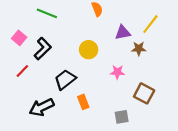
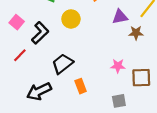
yellow circle: (89, 50) -> (71, 19), moved
pink star: (117, 72) -> (118, 66), moved
brown square: (144, 93) -> (141, 78), turned -30

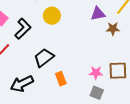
pink star: (118, 66) -> (96, 73), moved
gray square: (119, 101) -> (97, 93), turned 32

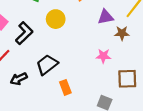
pink star: (96, 73) -> (103, 56), moved
black arrow: (22, 84) -> (19, 79), moved, size x0.7

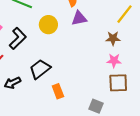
purple triangle: (106, 17) -> (79, 18), moved
pink star: (103, 56) -> (114, 61), moved

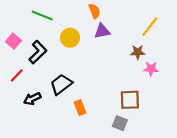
pink star: (114, 61) -> (151, 69), moved
brown square: (118, 83) -> (130, 100), moved

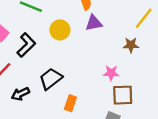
pink star: (151, 69) -> (111, 73), moved
orange rectangle: (80, 108) -> (70, 103), turned 40

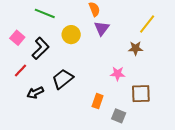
purple triangle: (94, 23) -> (102, 28), turned -42
brown square: (123, 95) -> (141, 94), moved
orange rectangle: (70, 103) -> (98, 101), moved

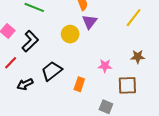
yellow circle: (71, 35) -> (70, 34), moved
brown star: (136, 48) -> (138, 57), moved
orange rectangle: (98, 101) -> (79, 84), moved

